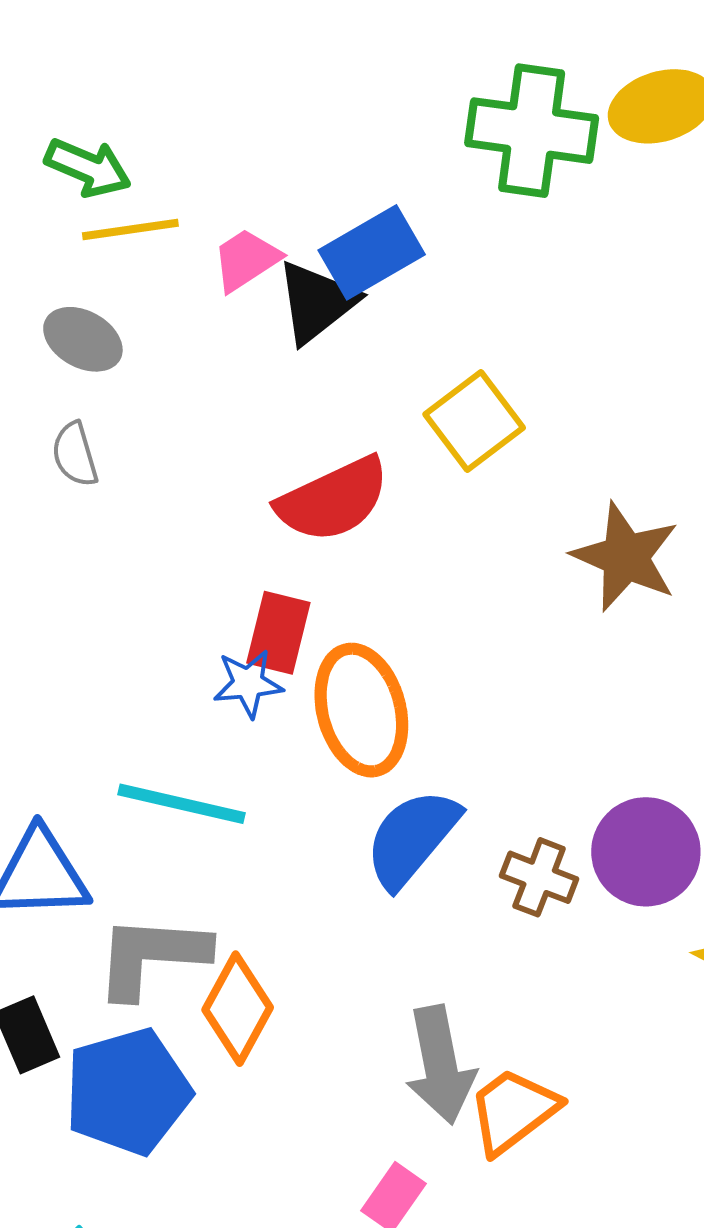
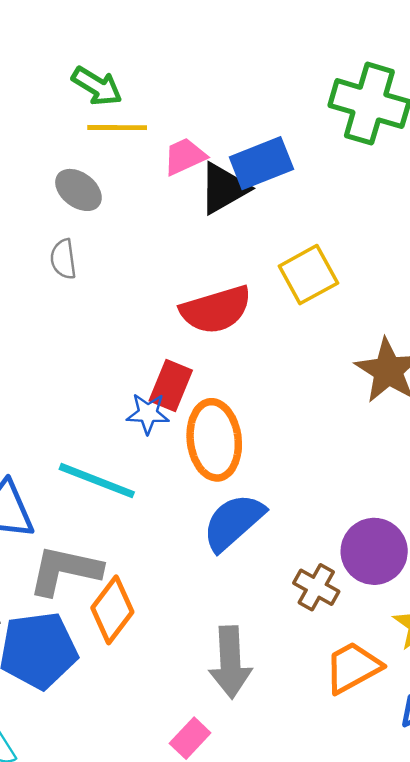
brown cross: (539, 877) -> (316, 587), moved
orange trapezoid: (513, 1111) -> (353, 667), moved

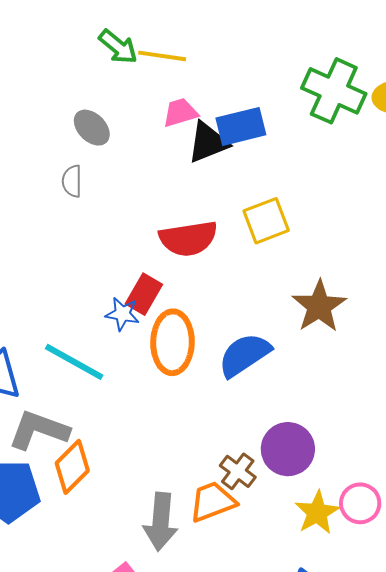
yellow line: (117, 128) -> (162, 56), moved
blue semicircle: (233, 522) -> (244, 355), moved
orange trapezoid: (353, 667) -> (213, 502), moved

